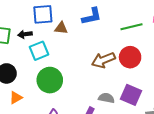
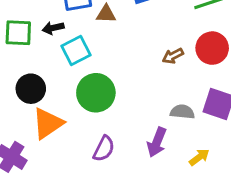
brown arrow: (103, 60) -> (173, 56), size x0.6
orange triangle: (16, 98) -> (48, 123), size x1.6

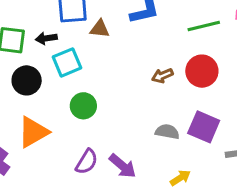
black circle: (31, 89) -> (27, 80), moved
green circle: (96, 93) -> (83, 106), size x0.7
purple arrow: (157, 142) -> (123, 166), moved, turned -76

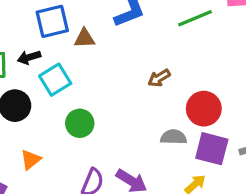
red circle: (202, 71) -> (204, 109), moved
purple square: (204, 127) -> (212, 149), moved
orange triangle: (33, 132) -> (31, 160), size x0.6

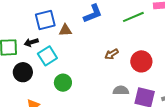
red circle: (204, 109) -> (141, 61), moved

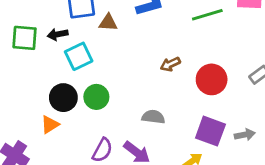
black circle: (23, 72) -> (63, 98), moved
gray semicircle: (121, 90) -> (153, 117), moved

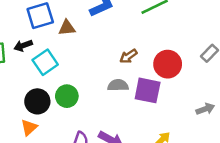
gray semicircle: (153, 117) -> (118, 85), moved
purple square: (210, 131) -> (148, 90), moved

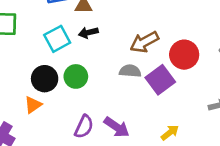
black arrow: (23, 46) -> (88, 33), moved
brown arrow: (128, 56) -> (144, 42), size x1.5
purple square: (148, 90) -> (160, 80), turned 36

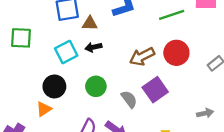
red circle: (184, 55) -> (176, 53), moved
gray semicircle: (130, 71) -> (129, 99), moved, turned 48
green circle: (76, 76) -> (96, 86), moved

